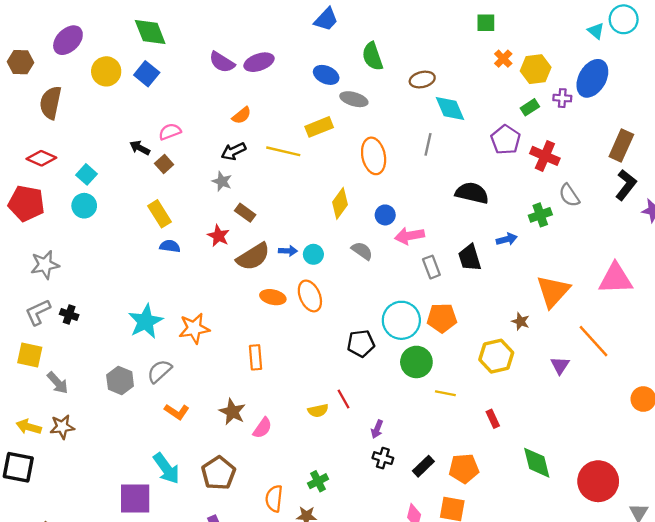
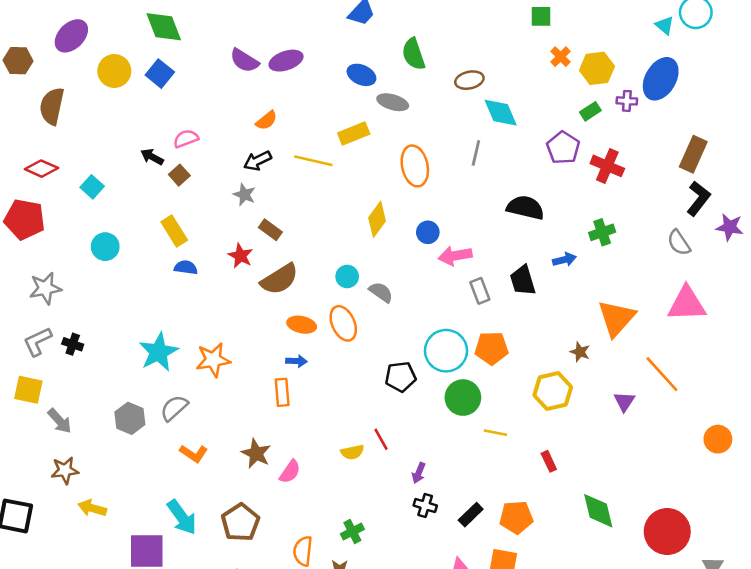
gray semicircle: (569, 195) -> (679, 243), moved
cyan circle: (84, 206) -> (105, 247), moved
blue arrow: (288, 251) -> (296, 361), moved
gray semicircle: (362, 251) -> (381, 292), moved
yellow arrow: (29, 427) -> (92, 508), moved

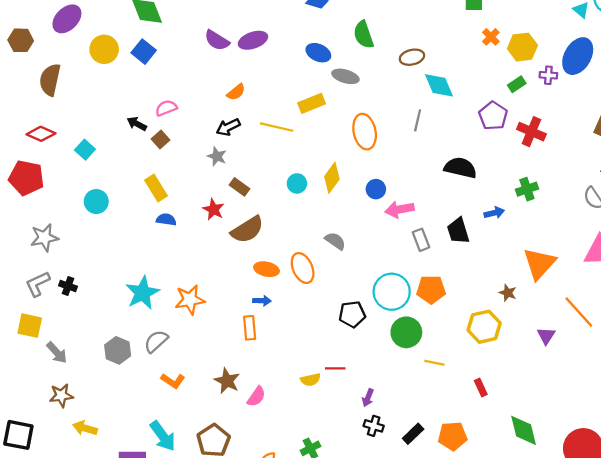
cyan circle: (347, 277) -> (297, 183), moved
red line: (381, 439) -> (335, 368), turned -60

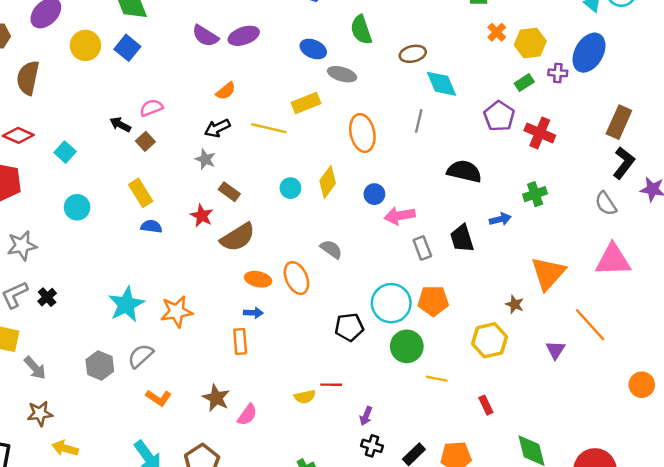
black cross: (68, 286) -> (47, 297), turned 30

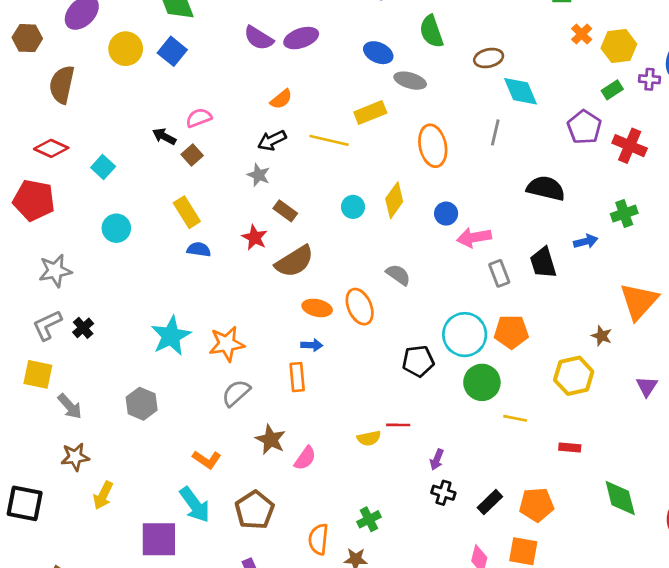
gray semicircle: (141, 356) -> (236, 393), moved
orange L-shape: (159, 398) -> (207, 459), moved
red rectangle: (486, 405) -> (570, 448), turned -60
yellow arrow: (65, 448) -> (103, 495), turned -80

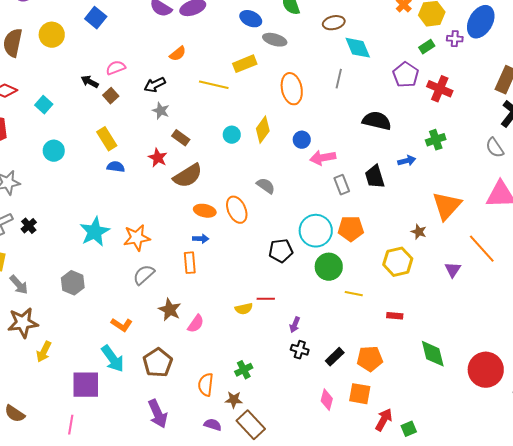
yellow circle: (126, 49) -> (52, 35), moved
black arrow: (272, 140) -> (155, 85), moved
brown star: (75, 457) -> (23, 323), size x1.4

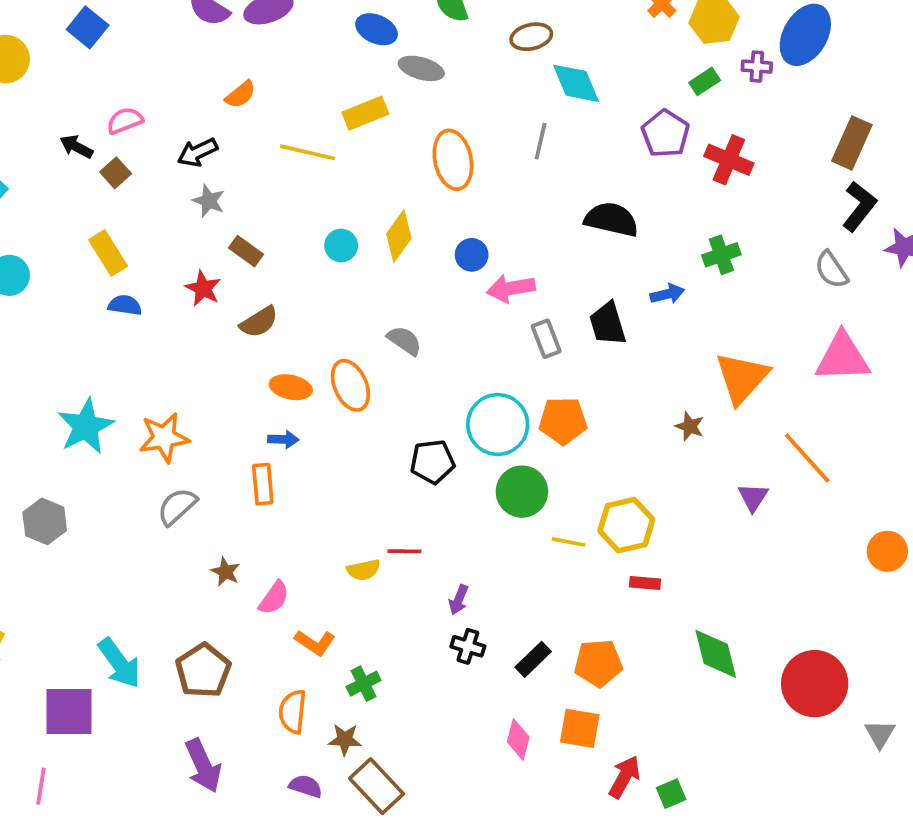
brown semicircle: (188, 176) -> (259, 322), size x0.7
yellow hexagon: (398, 262) -> (626, 525), moved
brown star: (170, 310) -> (226, 572), size x0.7
orange L-shape: (122, 325) -> (315, 643), moved

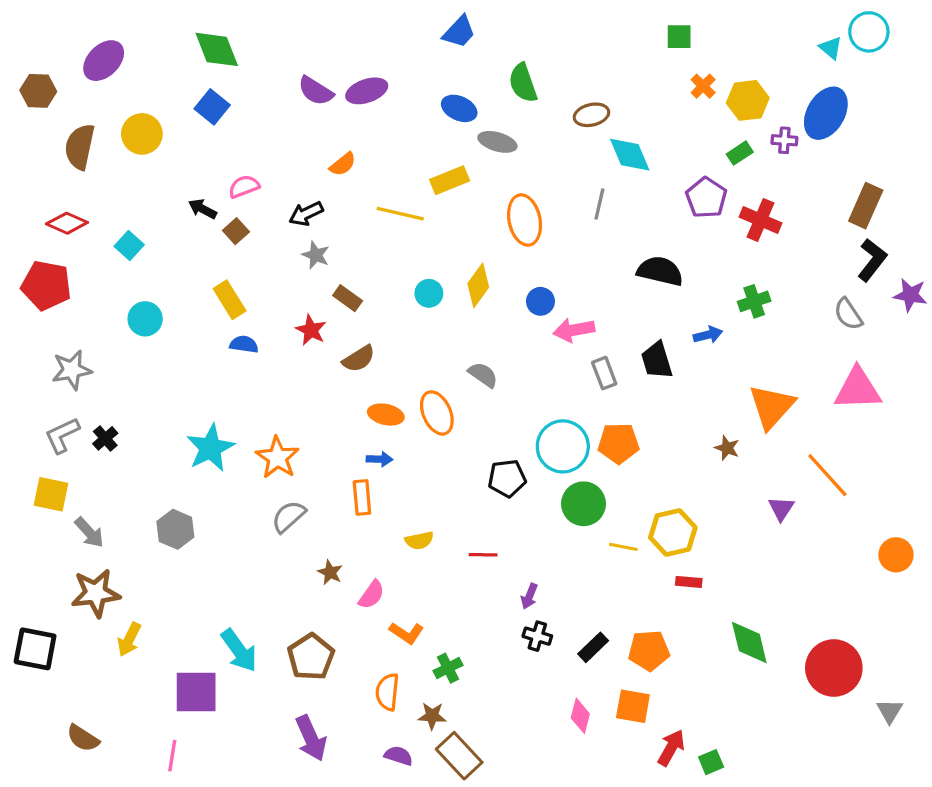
orange star: (164, 438) -> (277, 458), turned -30
yellow semicircle: (363, 570) -> (419, 540), moved

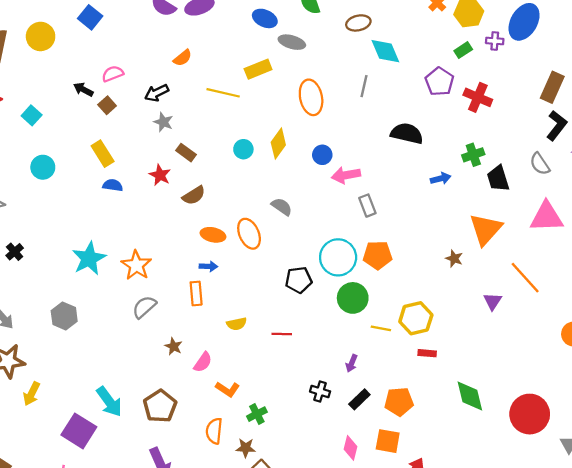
black trapezoid: (657, 360) -> (498, 178), moved
purple arrow: (529, 596) -> (352, 363), moved
purple square: (196, 692) -> (79, 431), turned 32

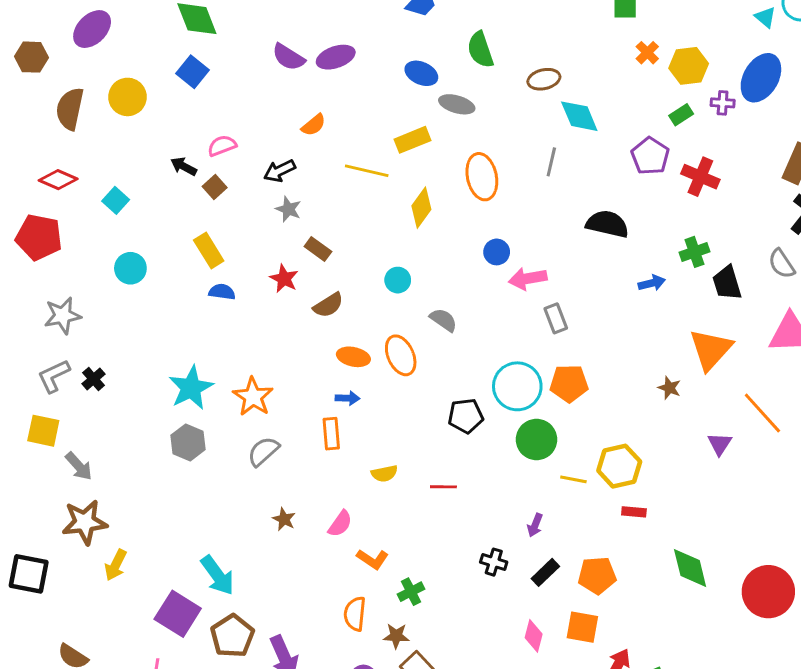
yellow diamond: (278, 144) -> (421, 208), moved
cyan circle: (243, 149) -> (398, 280), moved
gray hexagon: (64, 316) -> (188, 442), moved
brown star: (174, 346) -> (284, 519), moved
brown pentagon: (160, 406) -> (232, 636), moved

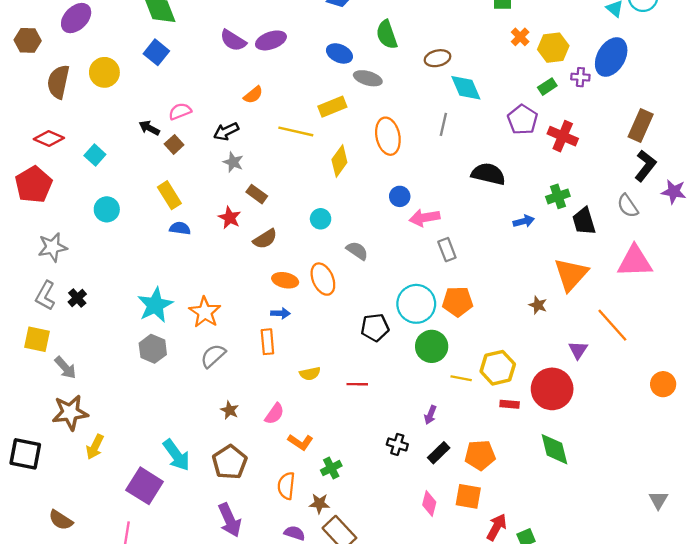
red pentagon: (39, 237) -> (34, 185), turned 30
gray L-shape: (54, 376) -> (45, 296), turned -36
red circle: (768, 592) -> (552, 389), moved
brown pentagon: (232, 636) -> (230, 462), moved

